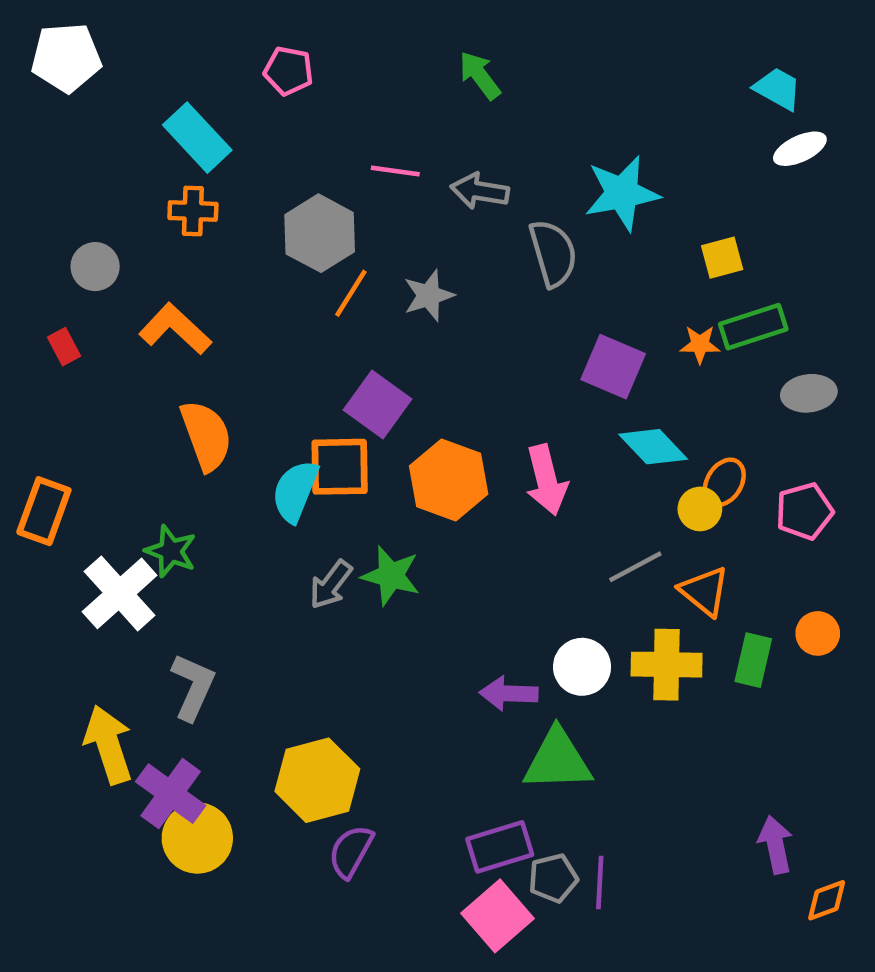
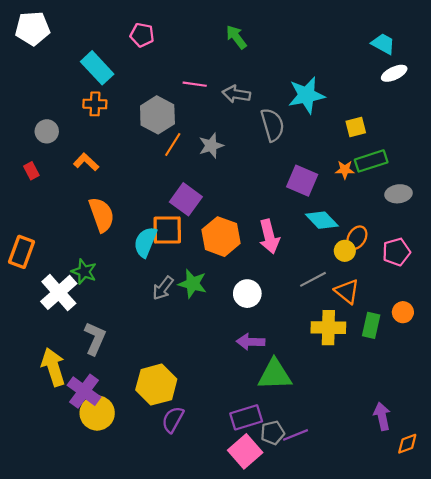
orange L-shape: (175, 329) -> (86, 162), size x0.7
white circle: (582, 667) -> (247, 294), moved
purple line: (600, 883) -> (296, 435), turned 65

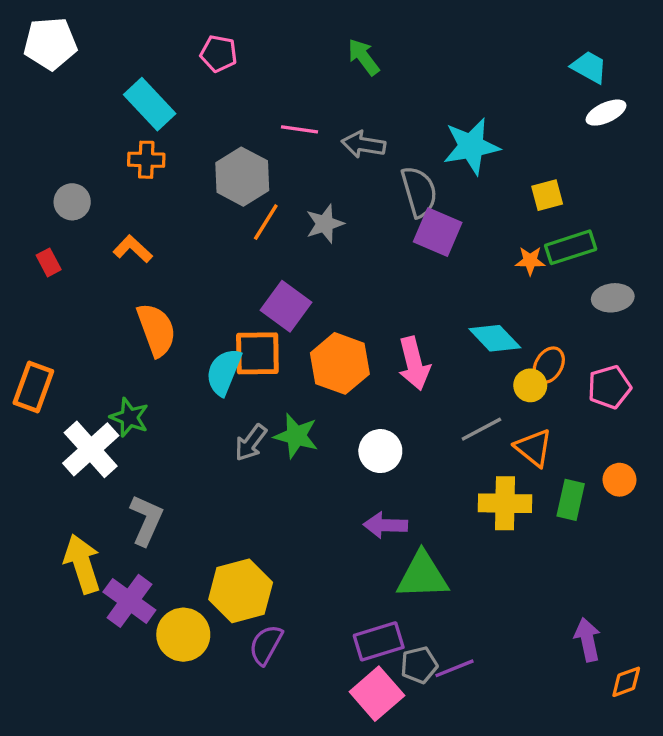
purple square: (302, 181) -> (438, 232), moved
yellow circle: (97, 413) -> (183, 635), moved

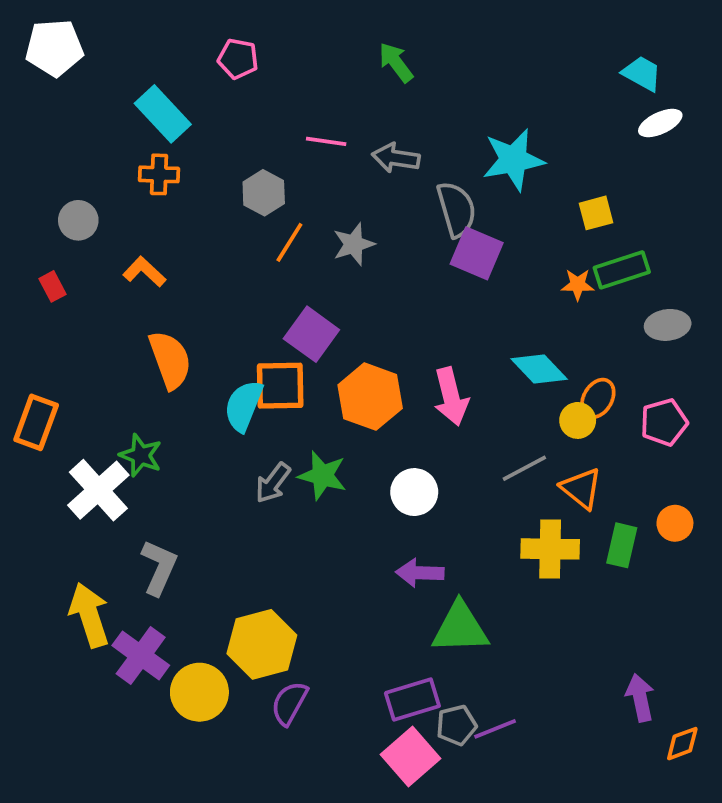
gray hexagon: (242, 177) -> (264, 193), size x0.7

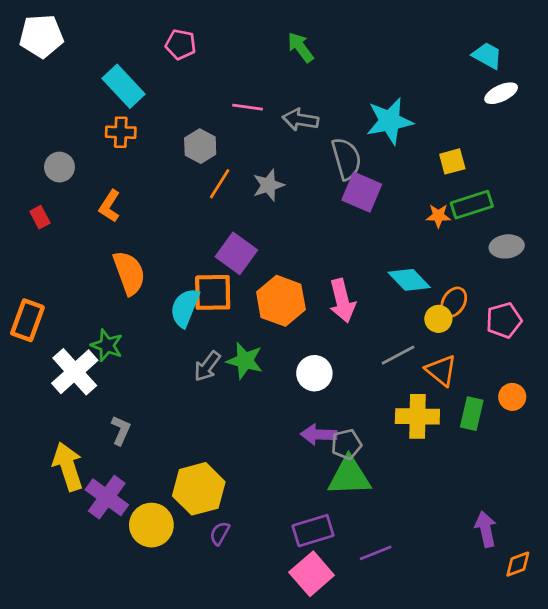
orange L-shape: (144, 272) -> (110, 206), turned -100
gray L-shape: (159, 567) -> (121, 430), size x0.7
purple semicircle: (289, 703) -> (220, 533), size x0.7
gray pentagon: (456, 725) -> (346, 444), moved

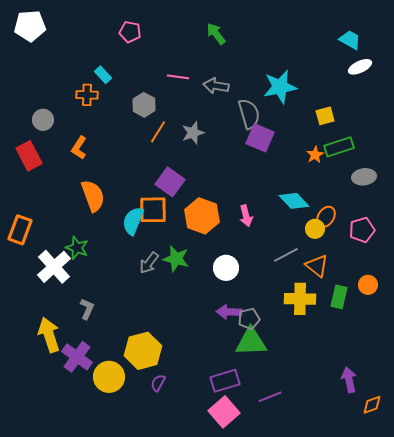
cyan rectangle: (124, 86) -> (103, 75), moved, size x0.6
orange star: (438, 216) -> (315, 155), turned -30
red rectangle: (40, 217) -> (29, 156), size x1.8
pink arrow: (342, 301) -> (246, 216), size x0.7

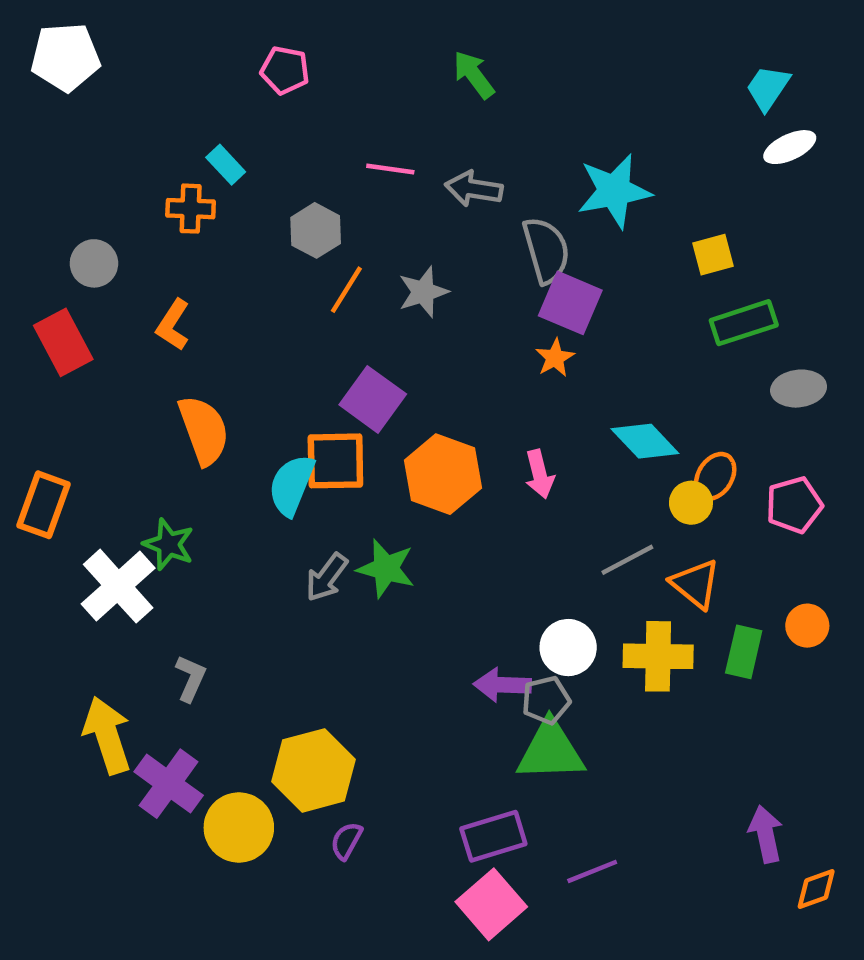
cyan trapezoid: (350, 40) -> (768, 88), turned -85
orange star: (315, 155) -> (555, 358), moved
white circle: (226, 268) -> (568, 648), moved

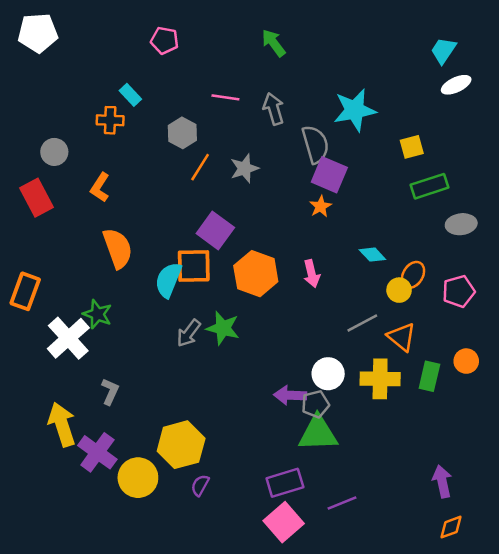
gray arrow: (474, 189) -> (274, 109), turned 64
cyan diamond: (645, 441) -> (372, 255), size x0.7
orange diamond: (816, 889) -> (451, 527), moved

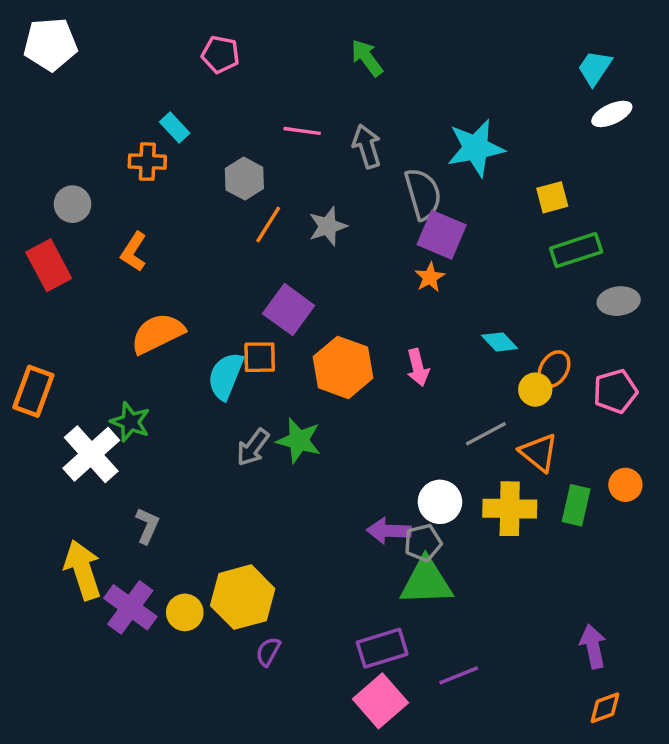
orange semicircle: (118, 248) -> (158, 333), turned -96
orange square: (194, 266) -> (260, 357), size x0.7
yellow circle: (138, 478) -> (185, 612), moved, size x0.7

